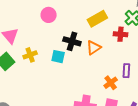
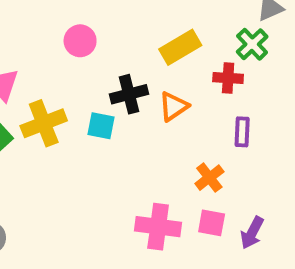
black cross: (72, 41) -> (129, 94), turned -30
yellow cross: (30, 55) -> (44, 123), size x1.5
purple rectangle: (126, 71) -> (242, 132), moved

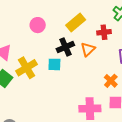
yellow rectangle: (180, 47) -> (76, 23), moved
red cross: (228, 78) -> (104, 32), moved

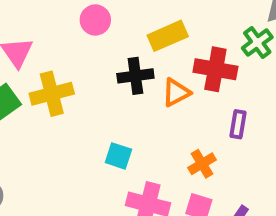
red cross: (104, 32) -> (215, 69), size x1.5
cyan square: (54, 64) -> (118, 156), moved

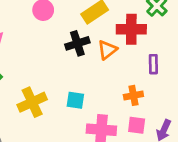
yellow cross: (52, 94) -> (32, 102), moved
orange cross: (202, 164) -> (133, 95), turned 30

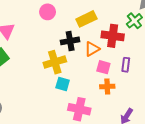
yellow cross: (32, 102) -> (55, 62), moved
pink square: (137, 125) -> (103, 67), moved

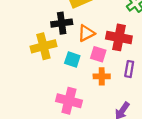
red cross: (113, 36) -> (119, 37), moved
purple rectangle: (126, 65) -> (129, 69), moved
cyan square: (63, 84) -> (72, 60), moved

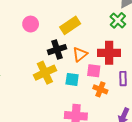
orange cross: (102, 76) -> (100, 89), turned 32

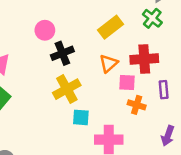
yellow rectangle: (70, 25) -> (110, 27), moved
black cross: (57, 50) -> (62, 53), moved
cyan square: (72, 79) -> (81, 117), moved

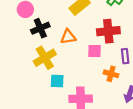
orange triangle: (108, 63) -> (68, 37), moved, turned 35
orange cross: (137, 105) -> (111, 74), moved

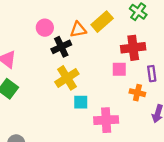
orange triangle: (68, 37) -> (78, 30), moved

